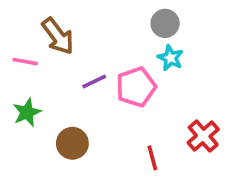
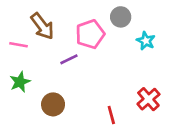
cyan star: (170, 58) -> (146, 41), moved
pink pentagon: (136, 87) -> (90, 34), moved

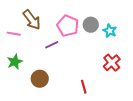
gray circle: (121, 17) -> (91, 25), moved
pink pentagon: (90, 34) -> (68, 26), turned -30
red cross: (148, 99) -> (112, 63), moved

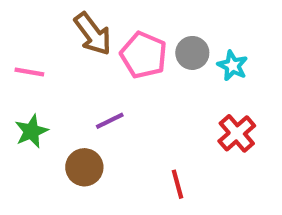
brown arrow: (32, 20) -> (93, 34), moved
purple line: (52, 45) -> (110, 121), moved

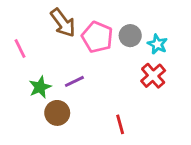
pink line: (29, 72) -> (20, 48), turned 54
green star: (31, 131) -> (40, 87), moved
red cross: (237, 133) -> (153, 76), moved

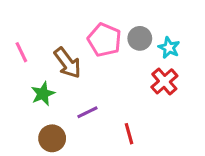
brown arrow: (63, 23) -> (67, 63), moved
purple line: (74, 81) -> (87, 112), moved
brown circle: (57, 113) -> (52, 138), moved

